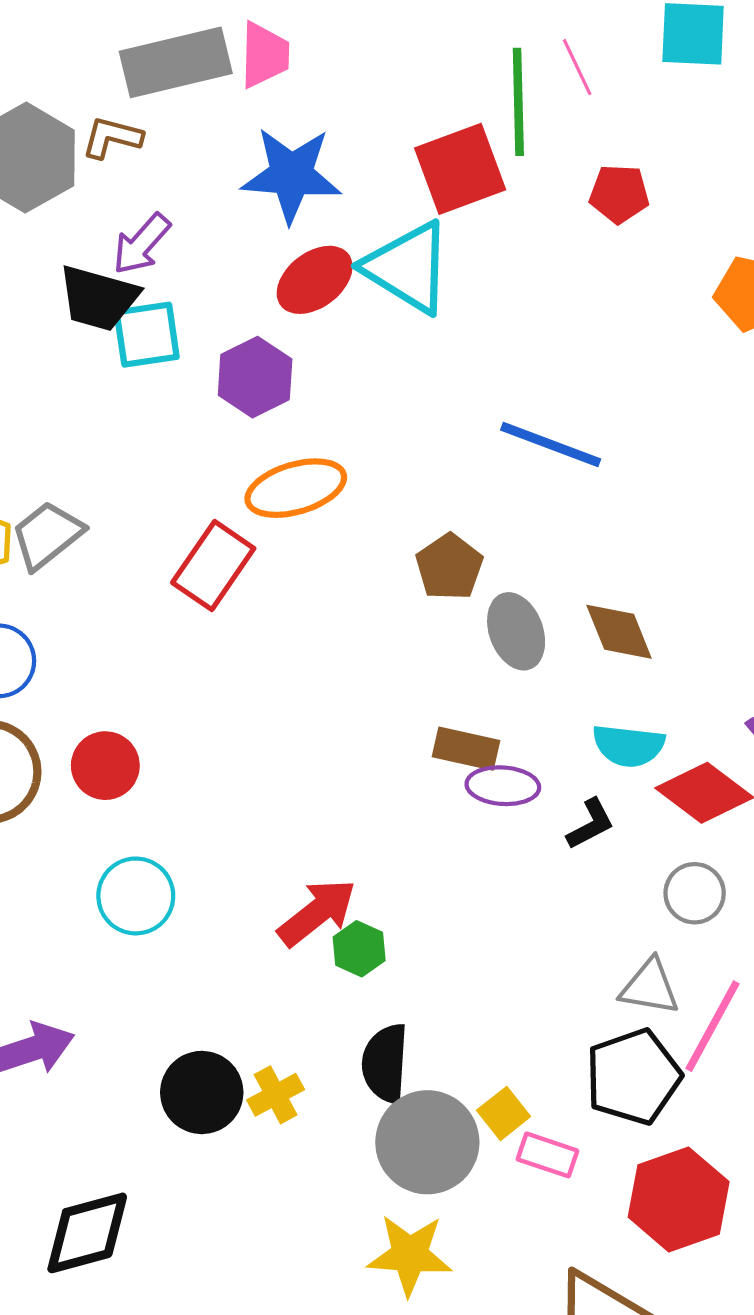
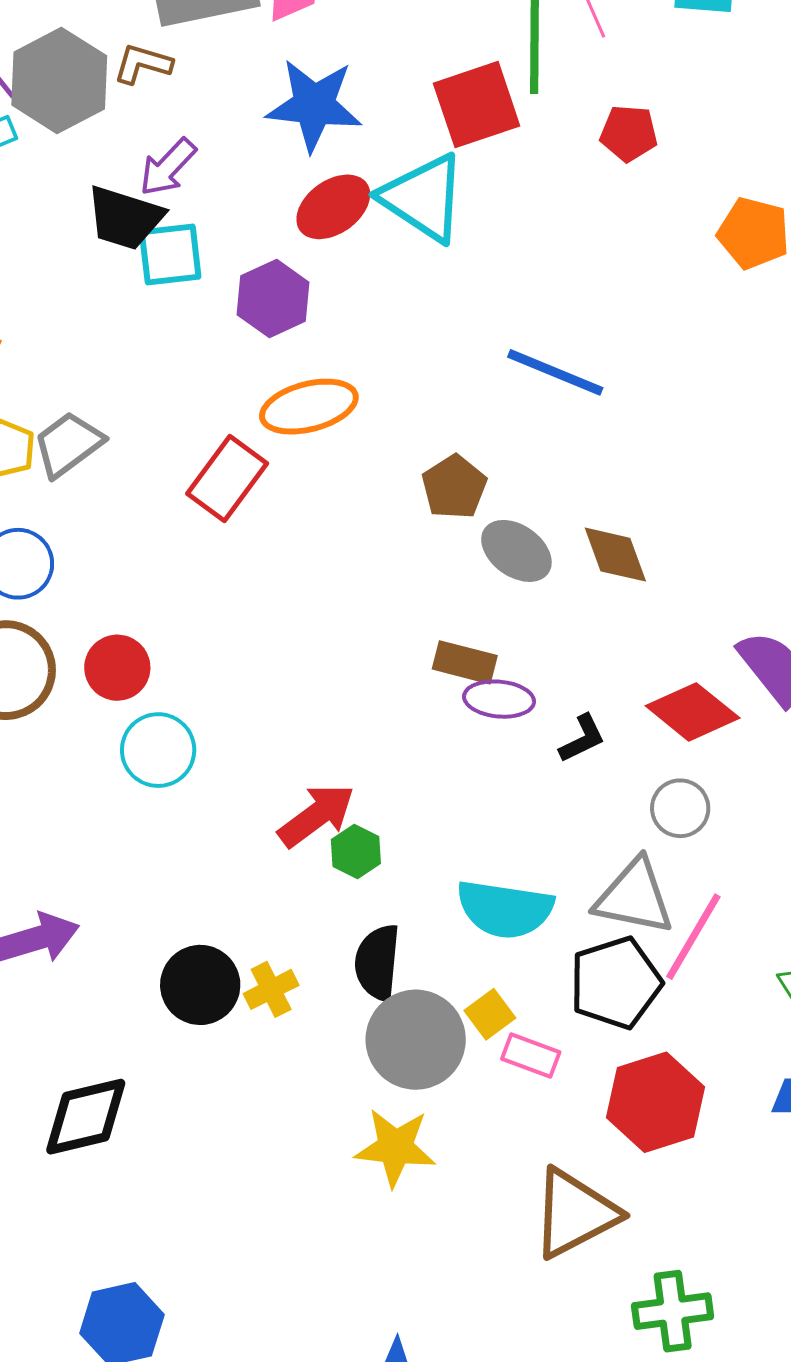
gray ellipse: (516, 631) -> (516, 551), turned -36
cyan semicircle: (628, 746) -> (505, 909), moved, size x1.4
cyan circle: (136, 896) -> (158, 750), moved
gray triangle: (650, 987) -> (634, 897), size x1.4

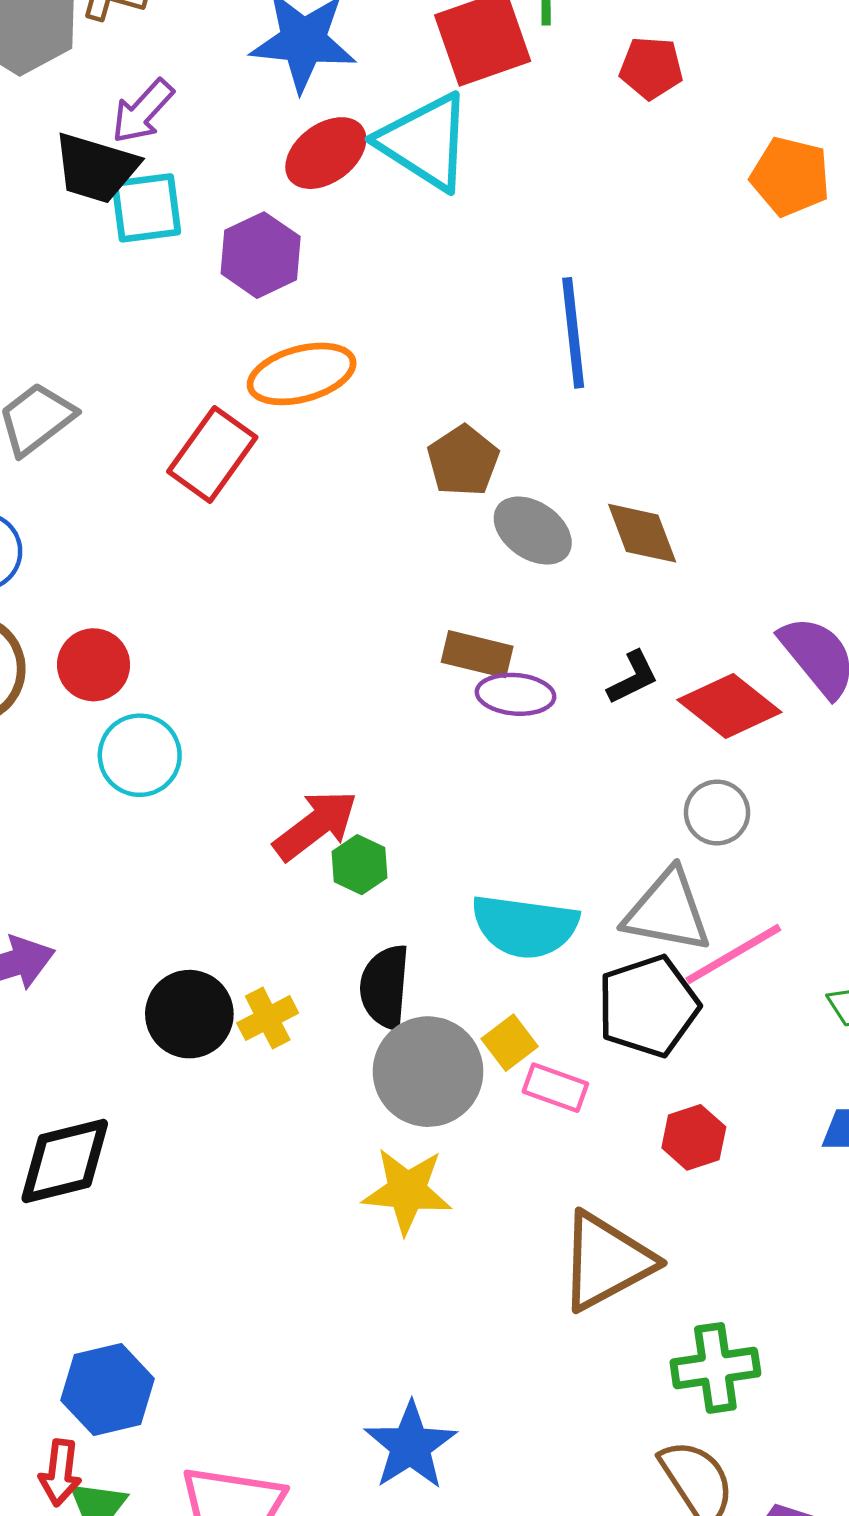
blue line: (555, 372) -> (573, 333), turned 62
black L-shape: (582, 739) -> (633, 678), moved
pink line: (693, 937) -> (733, 954), turned 30
red hexagon: (656, 1102) -> (694, 1137), size x0.6

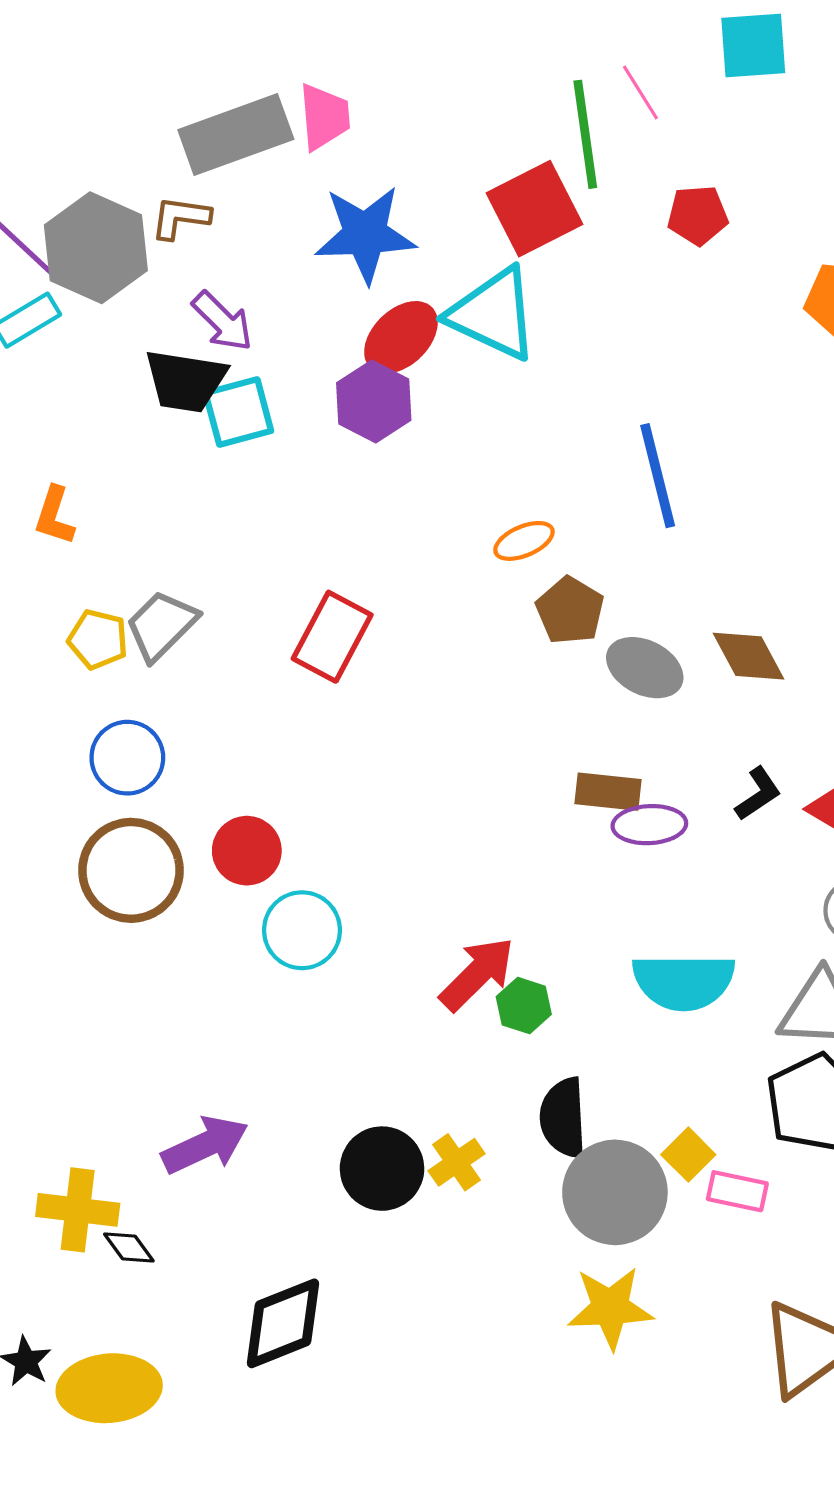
purple arrow: (143, 111) -> (222, 321), turned -80
purple hexagon: (261, 255) -> (374, 401), moved
orange ellipse: (302, 374) -> (524, 541), moved, size x0.6
cyan semicircle: (525, 926) -> (684, 982), moved

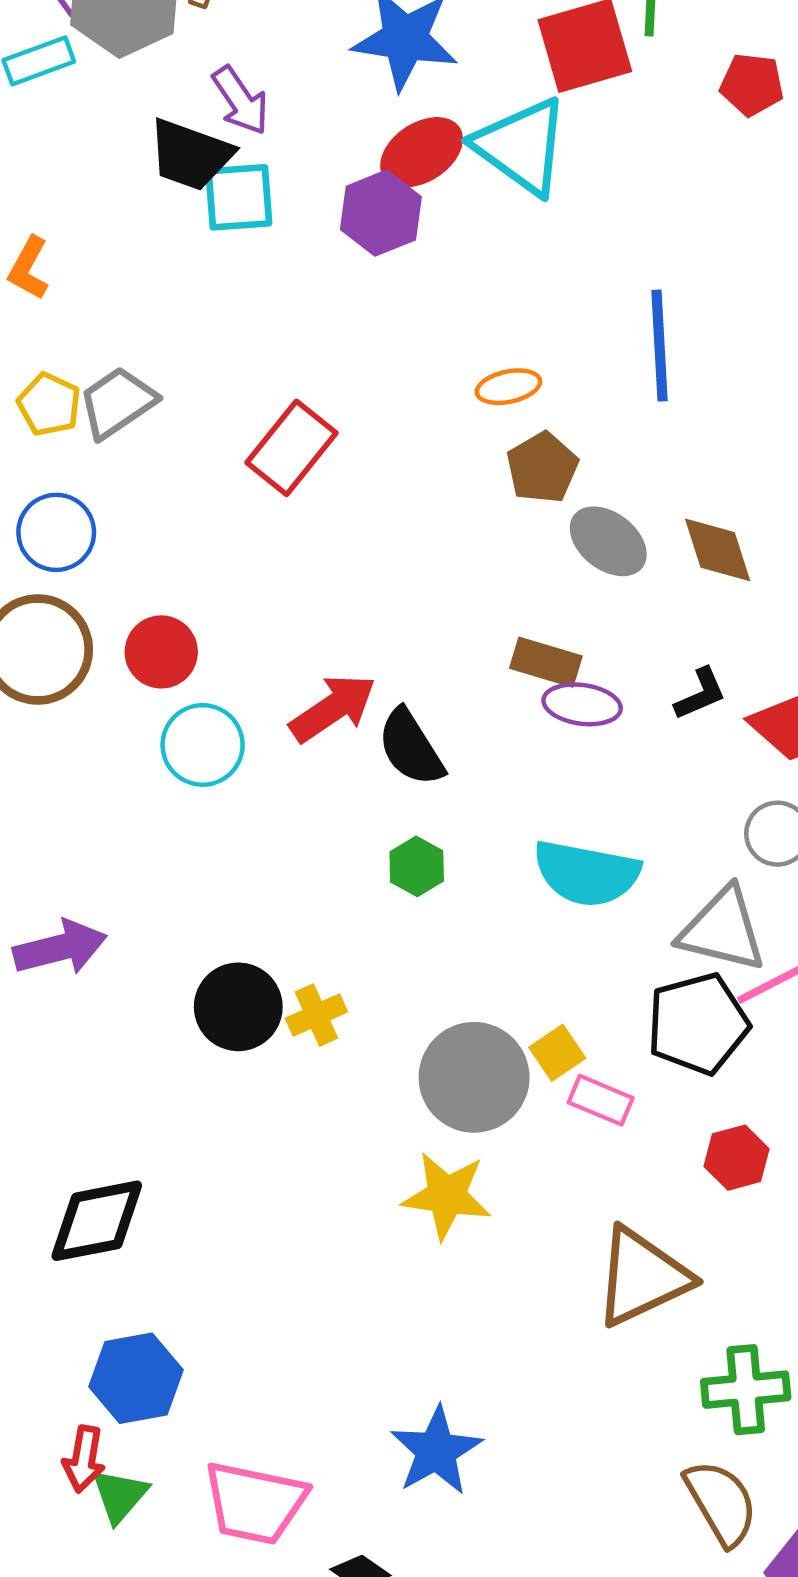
red arrow: (477, 974) -> (333, 708), moved
black semicircle: (563, 1118) -> (411, 747), moved, turned -40
black diamond: (283, 1323) -> (97, 1221), moved

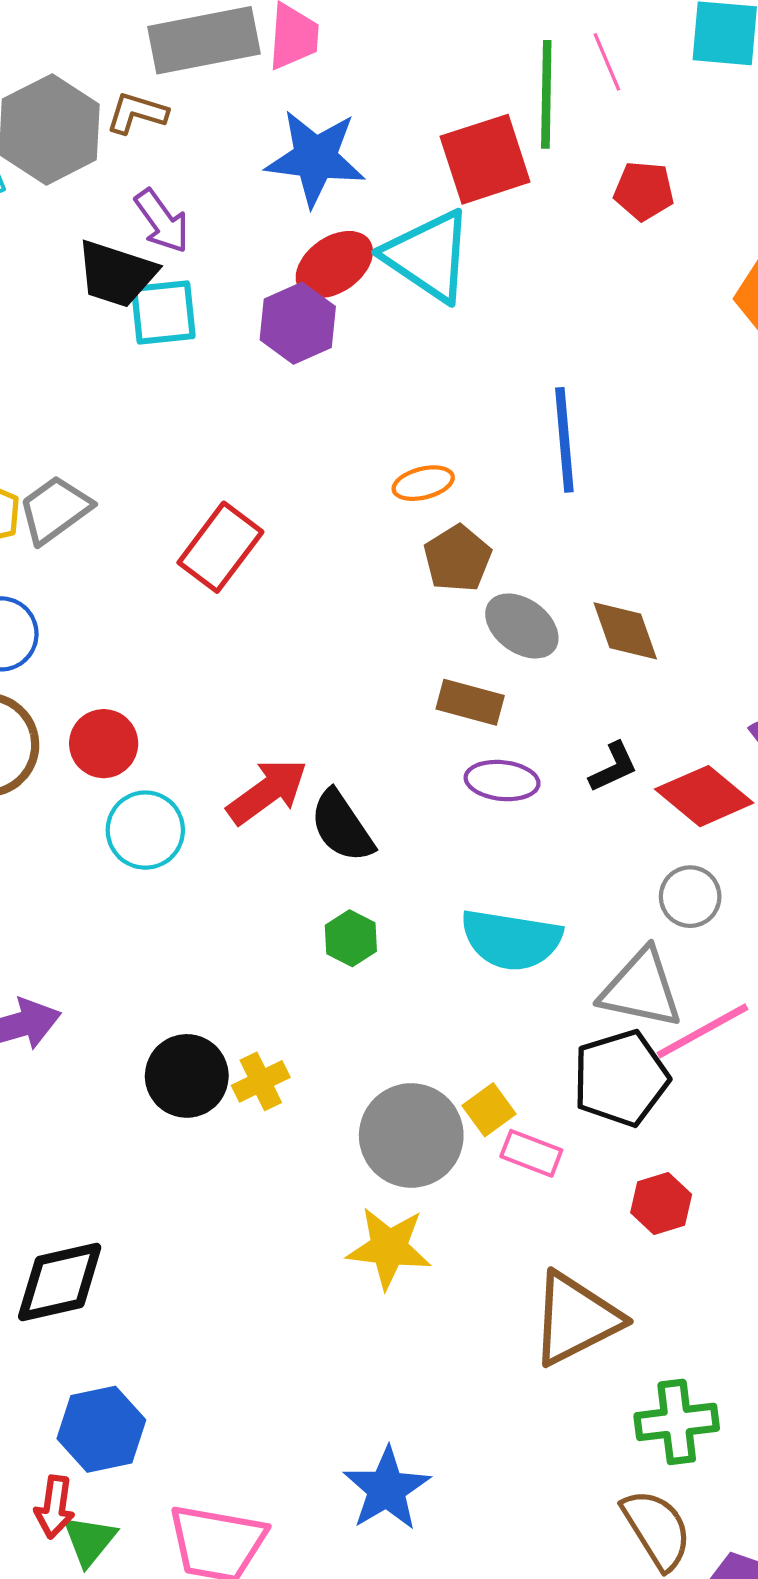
brown rectangle: (546, 662) -> (470, 702), moved

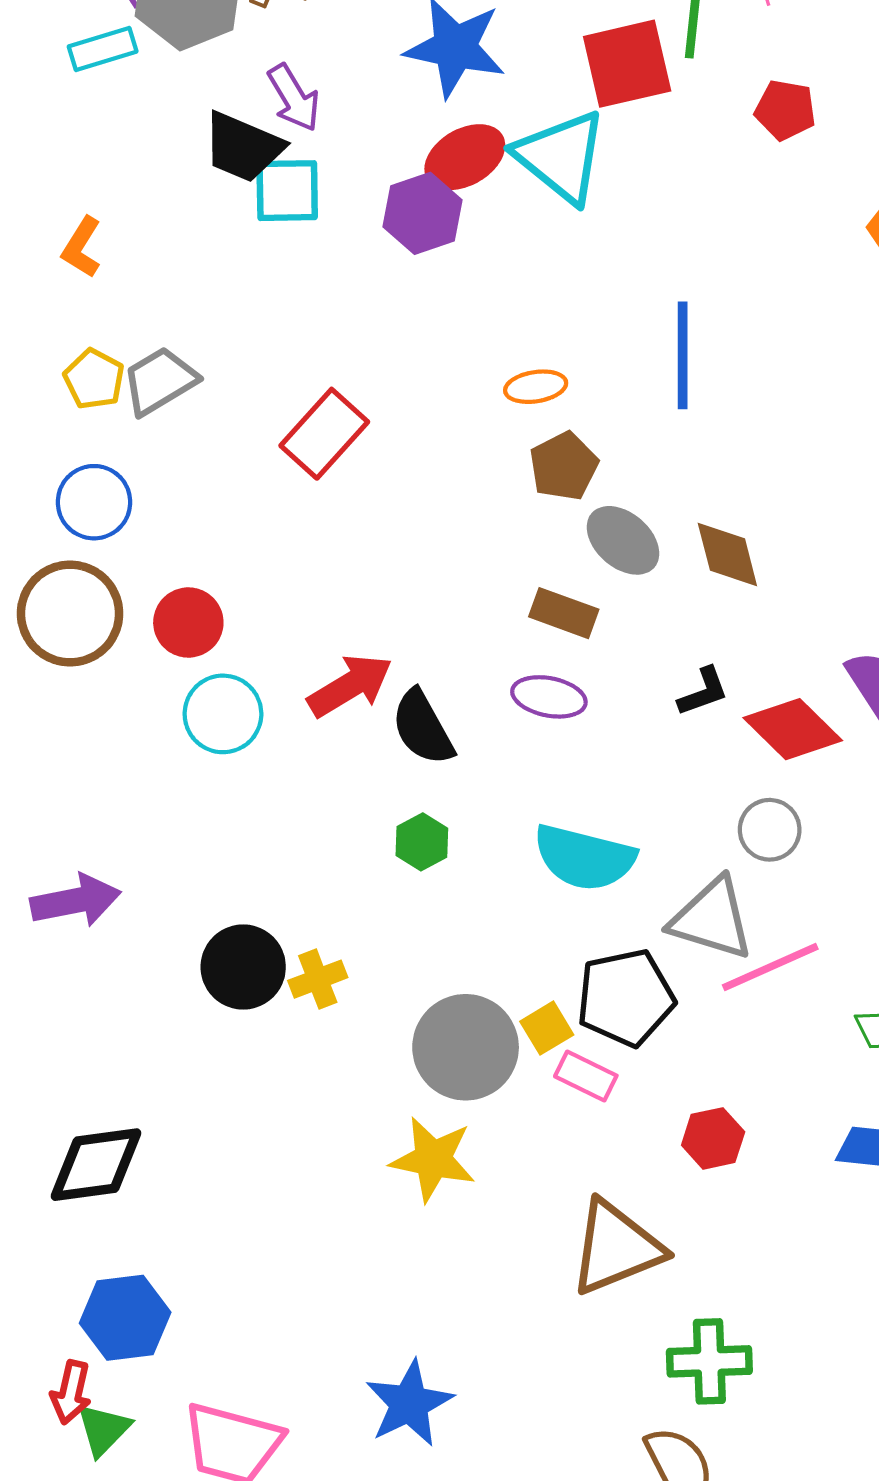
purple ellipse: (502, 781) -> (549, 697), moved
black pentagon: (621, 1078) -> (626, 998), moved

